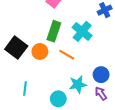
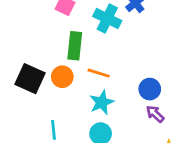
cyan cross: (82, 31) -> (107, 18), moved
cyan star: (78, 84) -> (102, 102), moved

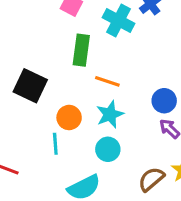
orange circle: (62, 77) -> (69, 118), moved

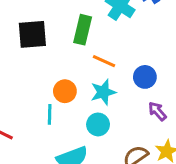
black square: (30, 86) -> (32, 34), moved, turned -36
blue circle: (164, 101) -> (145, 77), moved

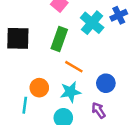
purple arrow: (157, 111) -> (99, 110), moved

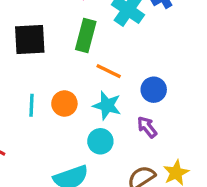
cyan star: (70, 92) -> (107, 106), turned 30
cyan line: (25, 105) -> (32, 105), moved

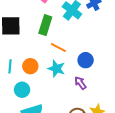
cyan circle: (100, 141) -> (22, 90), moved

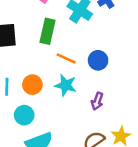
blue circle: (86, 60) -> (98, 60), moved
purple arrow: (80, 83) -> (97, 101), turned -120

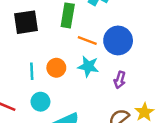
blue circle: (98, 60) -> (118, 40), size x1.5
cyan circle: (24, 115) -> (40, 102), moved

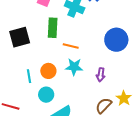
blue circle: (118, 40) -> (116, 40), moved
cyan circle: (40, 102) -> (46, 95), moved

